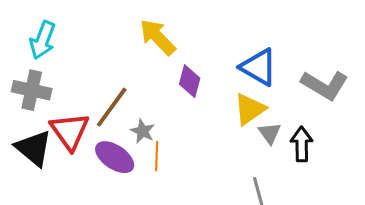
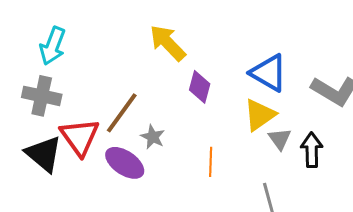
orange line: (157, 156) -> (211, 162), moved

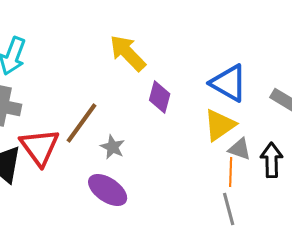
gray triangle: (280, 139) -> (240, 149), turned -35
orange line: (211, 162) -> (231, 172), moved
purple ellipse: (125, 163) -> (108, 190), moved

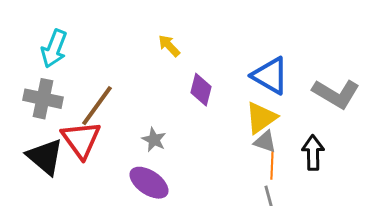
yellow arrow: (128, 53) -> (169, 46), size x0.6
brown line: (82, 123) -> (97, 106), moved
gray triangle: (240, 149) -> (265, 142), moved

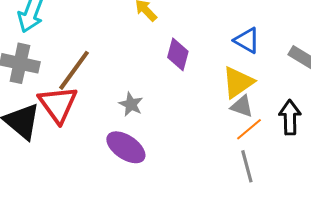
blue triangle: (270, 76) -> (247, 40), size x0.7
orange line: (272, 165) -> (249, 129), turned 48

